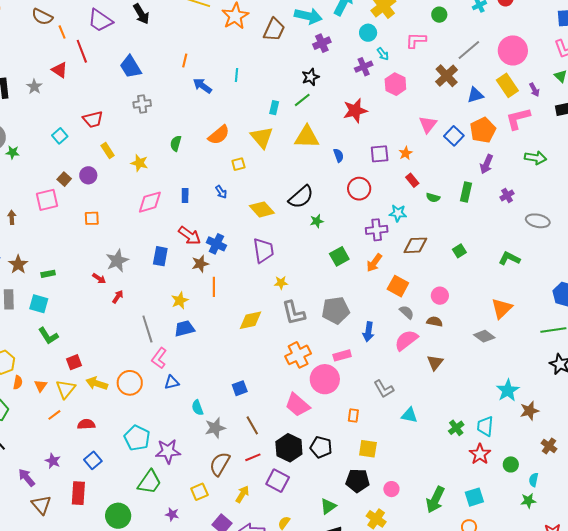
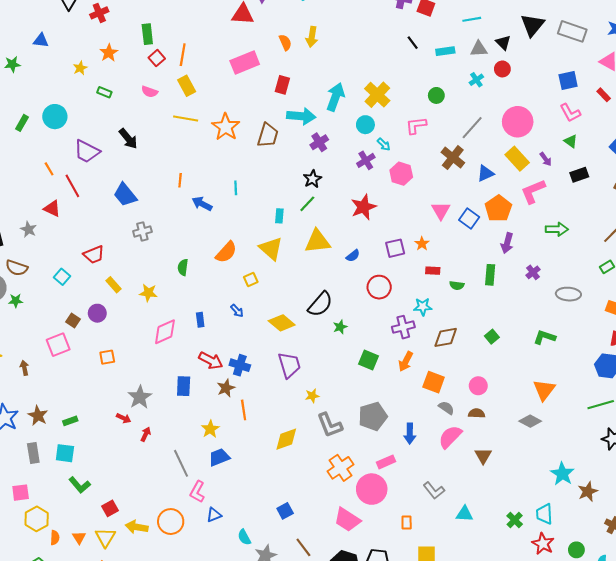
brown semicircle: (42, 17) -> (17, 268), moved
blue semicircle: (339, 155) -> (353, 256), turned 80
red rectangle: (412, 180) -> (433, 271), turned -40
green square: (339, 256) -> (369, 360), turned -30

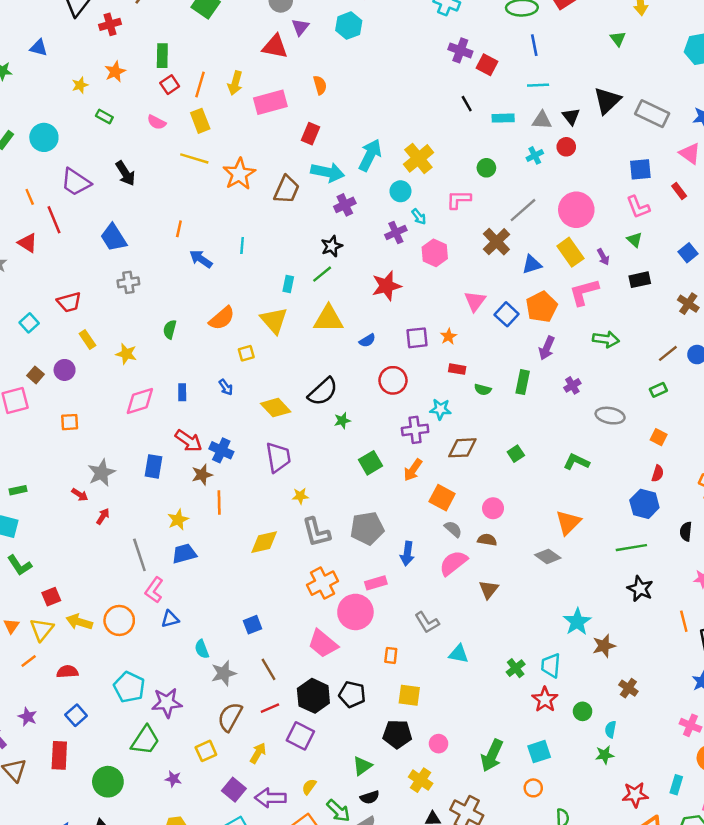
yellow arrow: (312, 37) -> (235, 83), moved
green square: (369, 360) -> (370, 463), turned 30

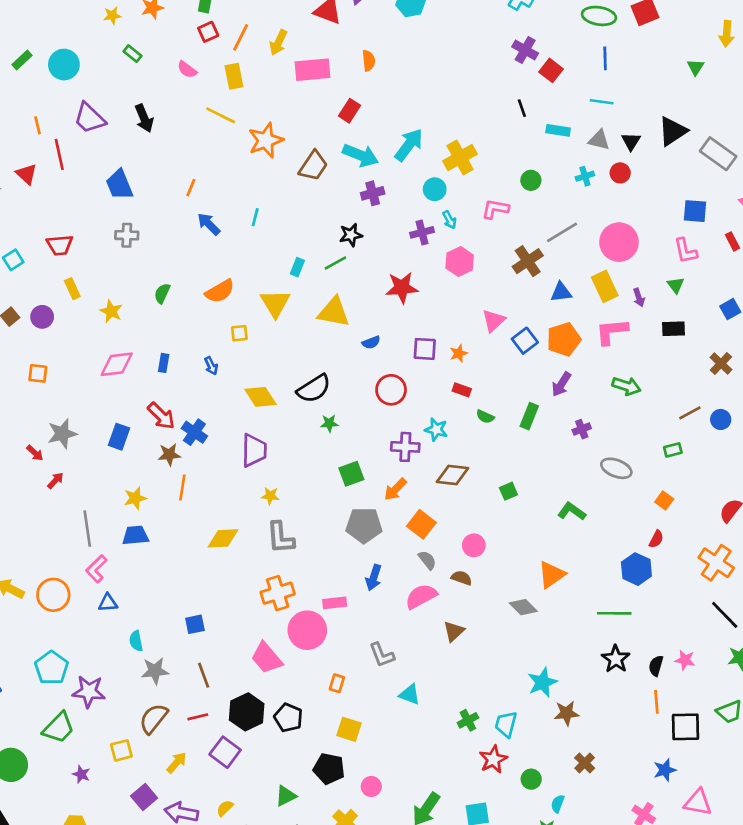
gray pentagon: (367, 528) -> (364, 525), moved
black semicircle: (686, 531) -> (656, 666), moved

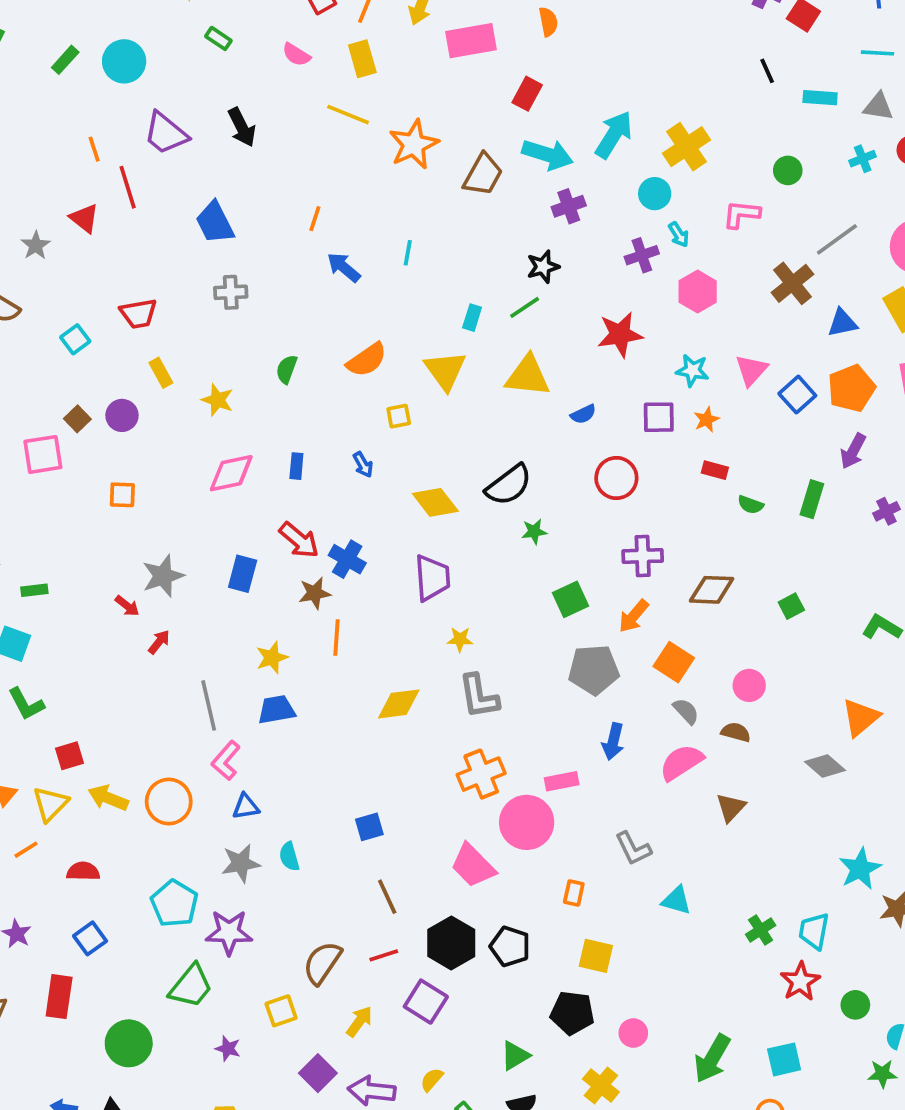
cyan star: (436, 430) -> (692, 370), moved
gray star: (155, 671) -> (241, 863), moved

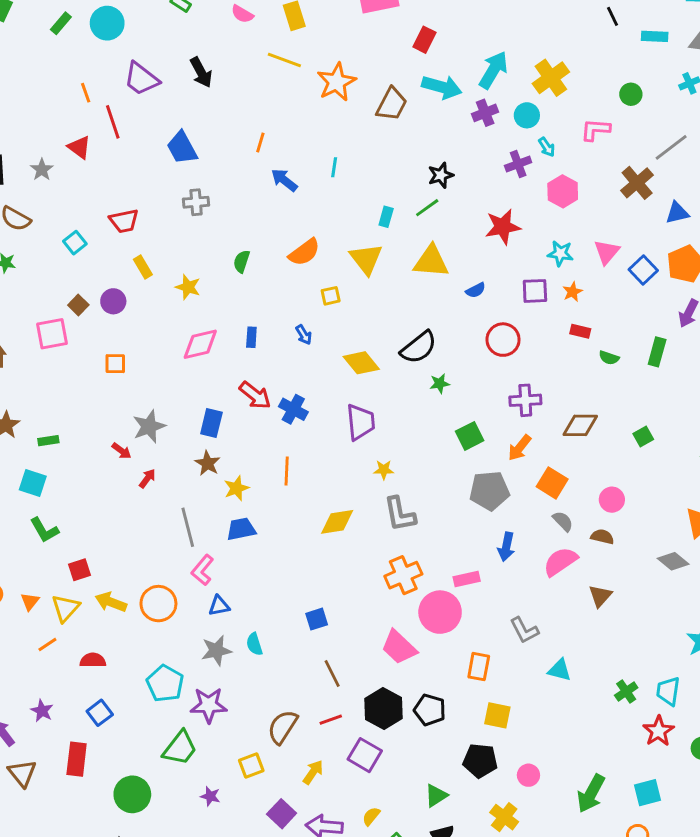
purple cross: (569, 206) -> (485, 113), moved
brown star: (315, 593) -> (208, 463), moved, turned -30
orange rectangle: (574, 893) -> (479, 667), size x1.4

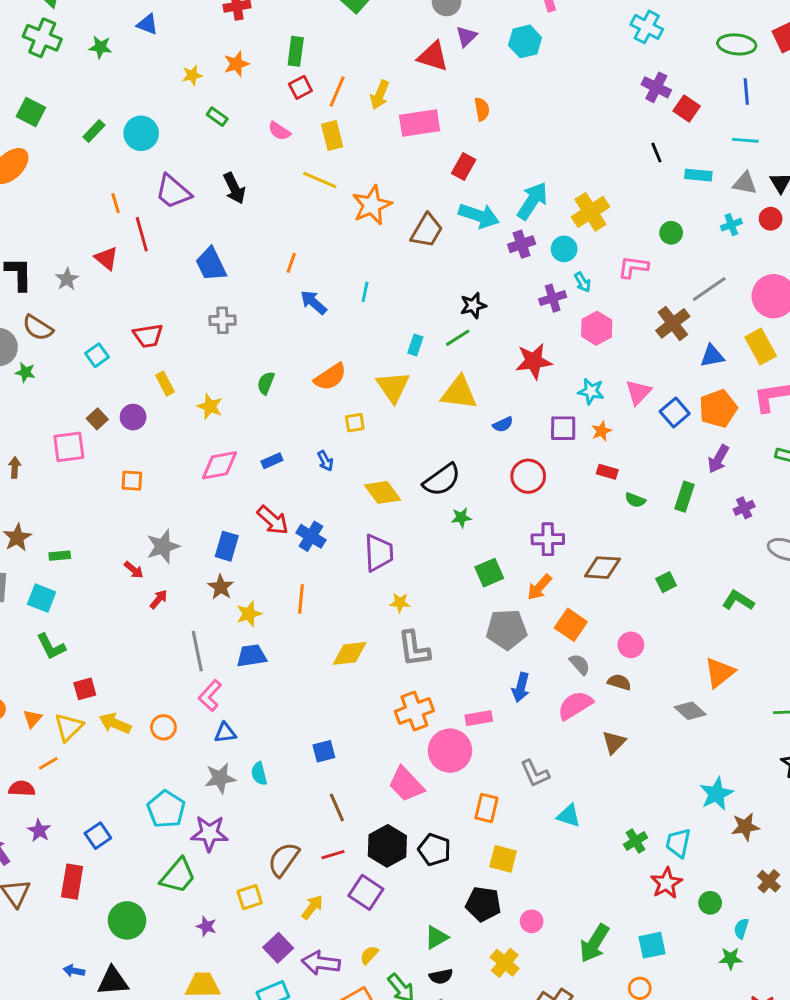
blue rectangle: (251, 337) -> (272, 461), turned 60
orange circle: (158, 604) -> (163, 727), size x0.7
red semicircle: (93, 660) -> (22, 789), moved

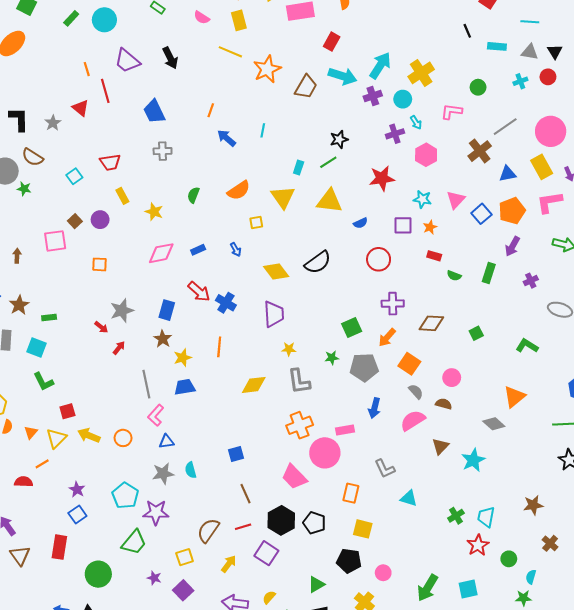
green star: (461, 518) -> (332, 358), moved
cyan star: (716, 794) -> (473, 460), moved
purple star: (39, 831) -> (77, 489), moved
purple square: (278, 948) -> (183, 590), moved

